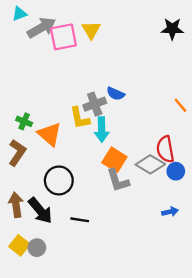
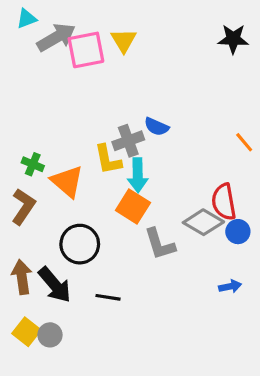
orange square: (114, 160) -> (133, 207), moved

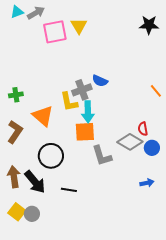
gray arrow: (56, 37) -> (36, 13), moved, size x0.7
green cross: (33, 164) -> (16, 95), moved, turned -32
red semicircle: (224, 202) -> (143, 129), size x0.6
orange square: (133, 207) -> (85, 132), turned -35

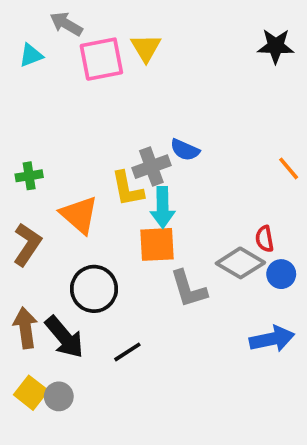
cyan triangle: (17, 12) -> (31, 55), moved
gray arrow: (36, 13) -> (66, 24), turned -120
blue arrow: (147, 183) -> (272, 339), size x1.6
black line: (69, 190) -> (127, 352), turned -42

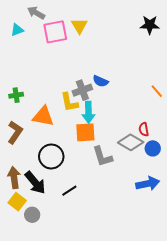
orange triangle: (79, 215) -> (43, 116), turned -30
yellow square: (31, 393) -> (17, 202), moved

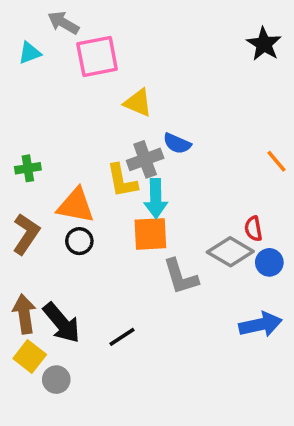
black star: (150, 25) -> (264, 44), turned 30
yellow triangle: (79, 26) -> (138, 103), moved, turned -36
black circle: (51, 156) -> (79, 241), moved, size x0.6

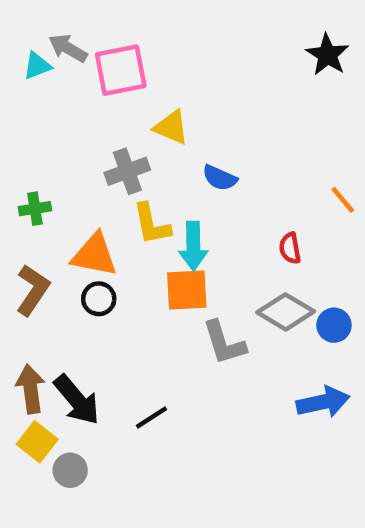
gray arrow: (63, 23) -> (68, 48), moved
gray cross: (145, 159) -> (127, 171), moved
red semicircle: (253, 229) -> (290, 248), moved

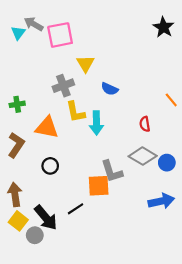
cyan triangle: (37, 66) -> (18, 33), turned -32
yellow triangle: (171, 127) -> (85, 64), turned 36
orange square: (187, 290) -> (99, 186), moved
black circle: (99, 299) -> (50, 166), moved
black arrow: (77, 400) -> (46, 218), moved

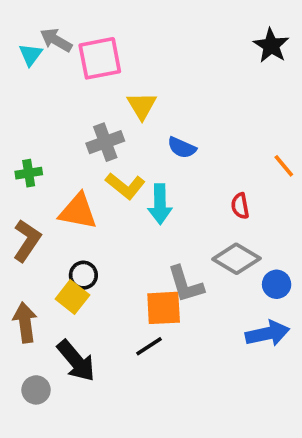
yellow L-shape: (75, 112) -> (125, 186), turned -40
blue circle: (167, 163) -> (277, 284), moved
black line: (75, 209) -> (149, 346), moved
yellow square: (18, 221) -> (72, 297), moved
gray circle: (35, 235) -> (36, 390), moved

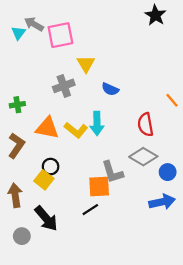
black star: (271, 46) -> (155, 15), moved
yellow L-shape: (125, 186) -> (76, 130), moved
red semicircle: (240, 206) -> (146, 125), size x1.5

